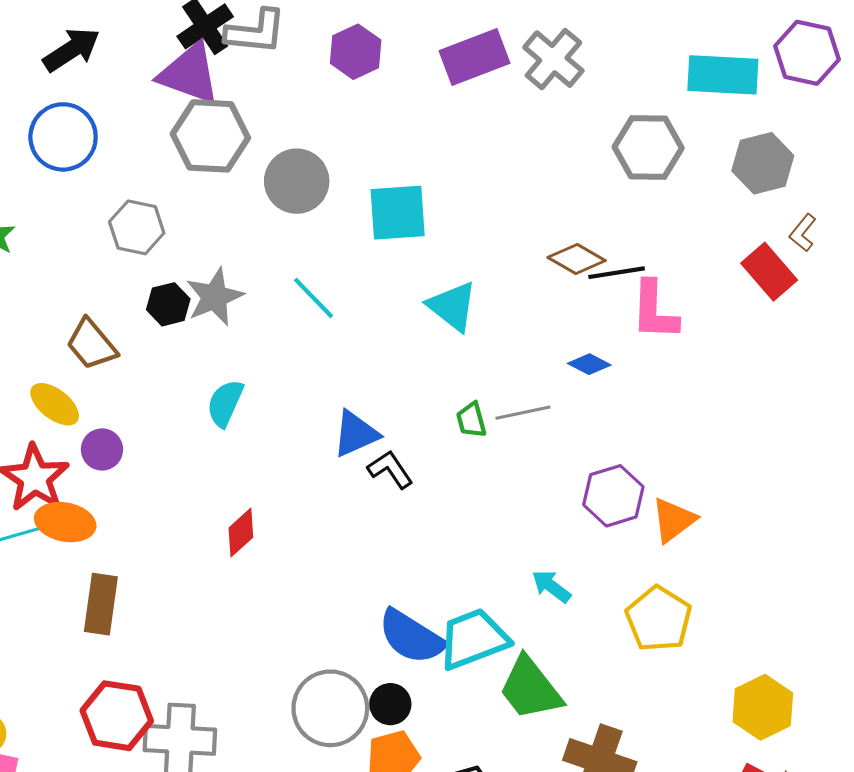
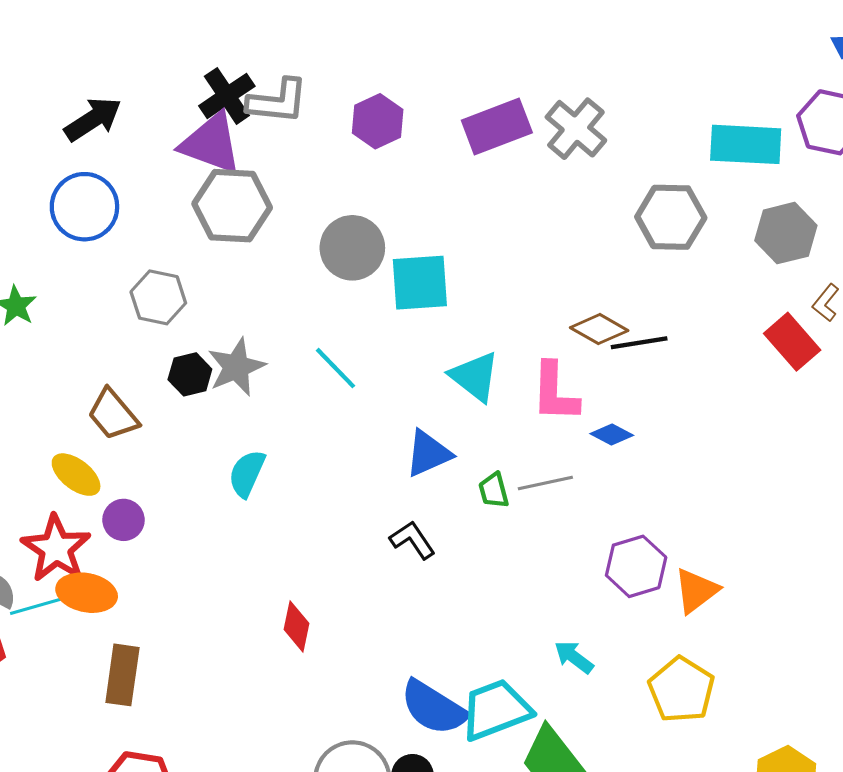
gray circle: (297, 181) -> (352, 248), moved
pink L-shape: (654, 311) -> (555, 392), moved
blue triangle: (356, 434) -> (428, 453), moved
red diamond: (241, 533) -> (296, 626), moved, turned -36

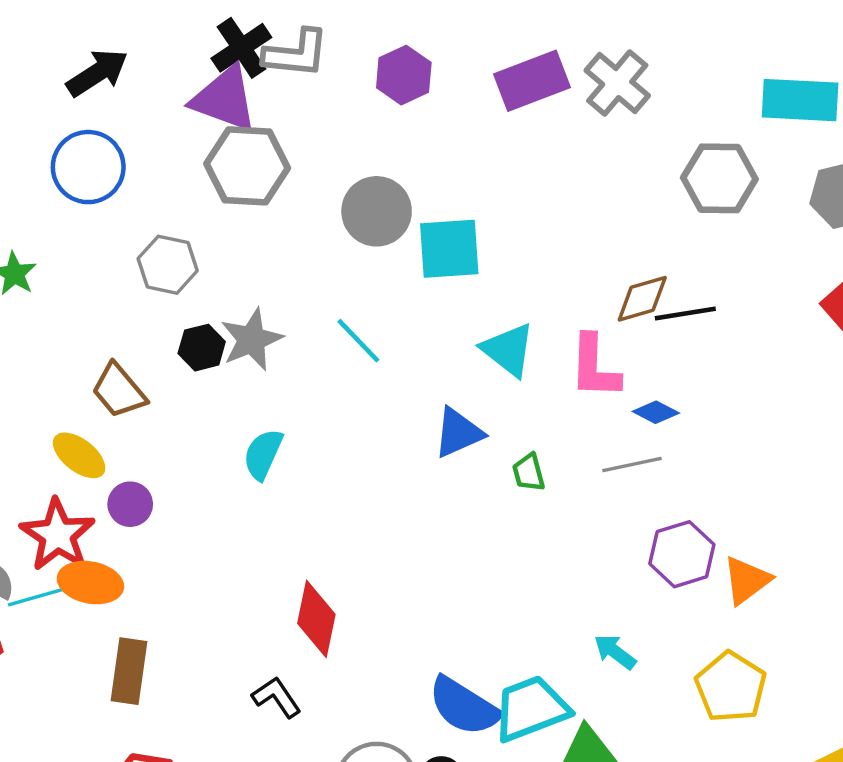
brown diamond: (599, 329) -> (642, 299), turned -46
gray line: (545, 483) -> (632, 464), moved
black L-shape: (412, 540) -> (277, 697), moved
red diamond: (296, 626) -> (316, 619), size x1.4

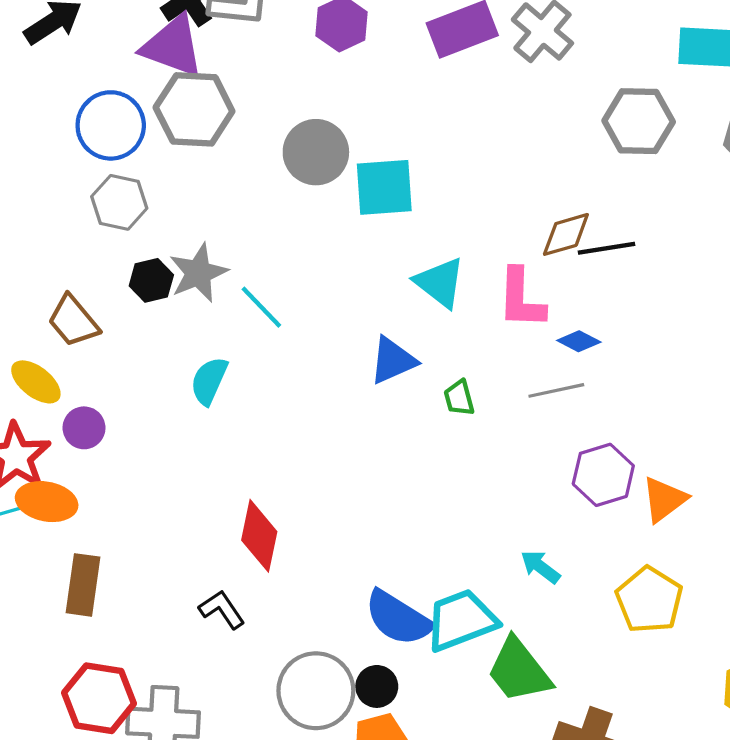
blue circle: (88, 167) -> (111, 125), moved
cyan line: (358, 341) -> (261, 307), moved

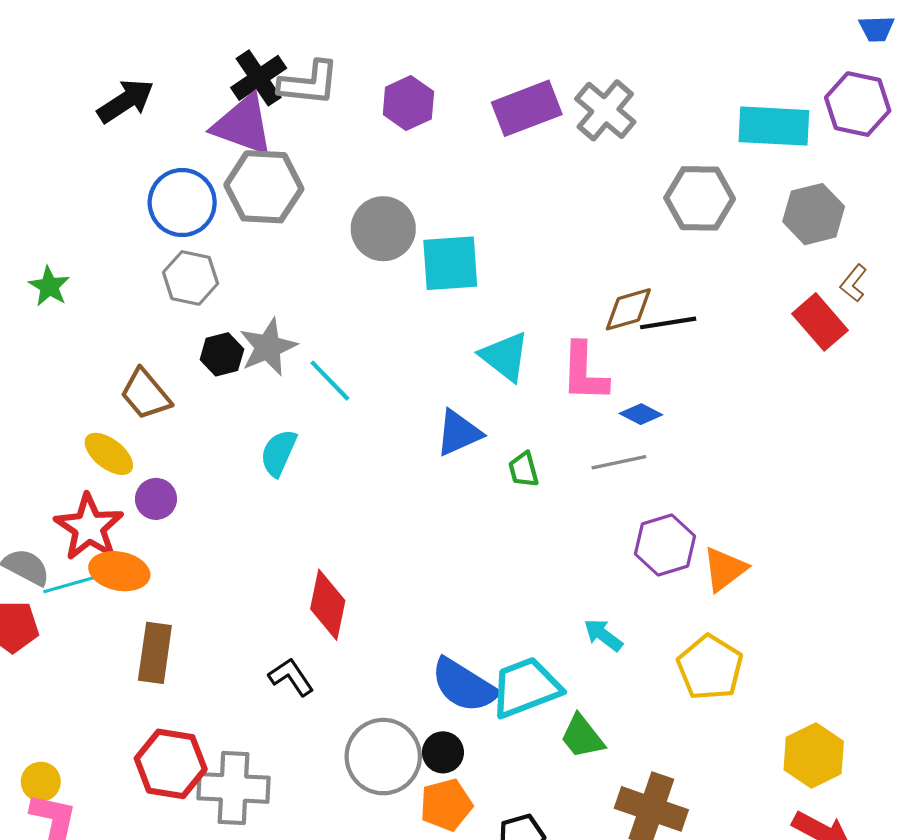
green trapezoid: (519, 670) -> (582, 737), size x0.7

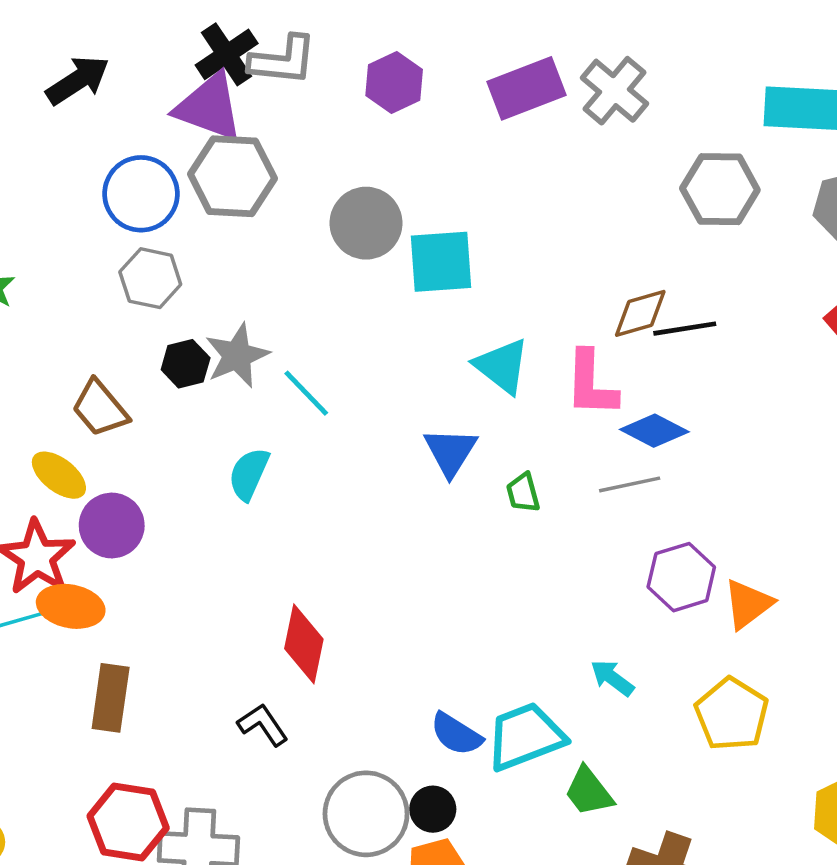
blue diamond: (641, 414) -> (654, 431), size x1.4
blue triangle: (459, 433) -> (450, 452), turned -34
purple circle: (156, 499) -> (112, 525), size x1.4
blue semicircle: (464, 685) -> (456, 734), size x0.7

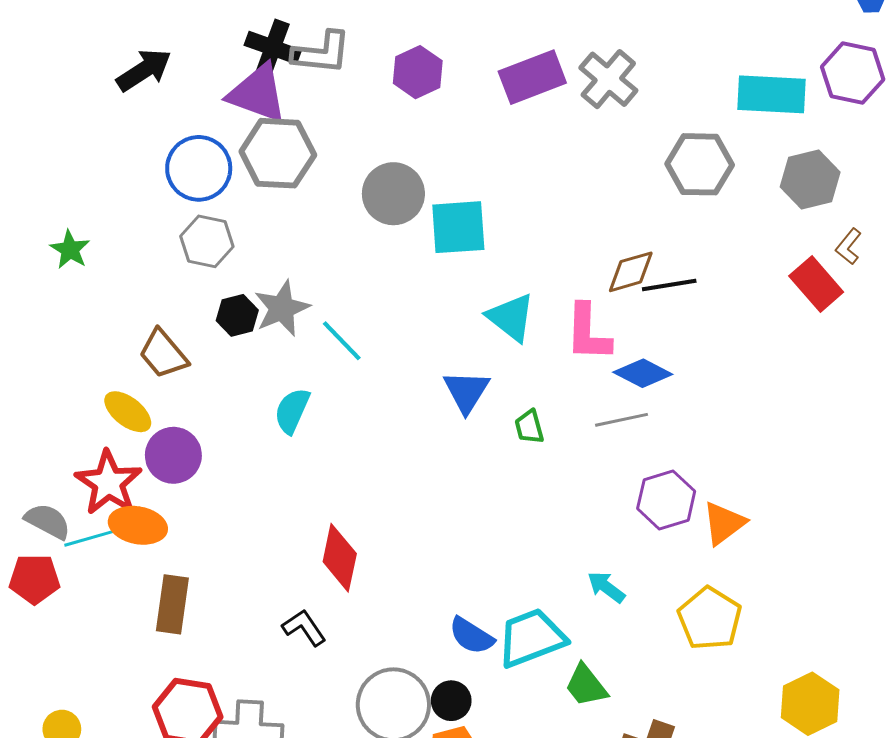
black cross: (227, 54) -> (273, 48), turned -36

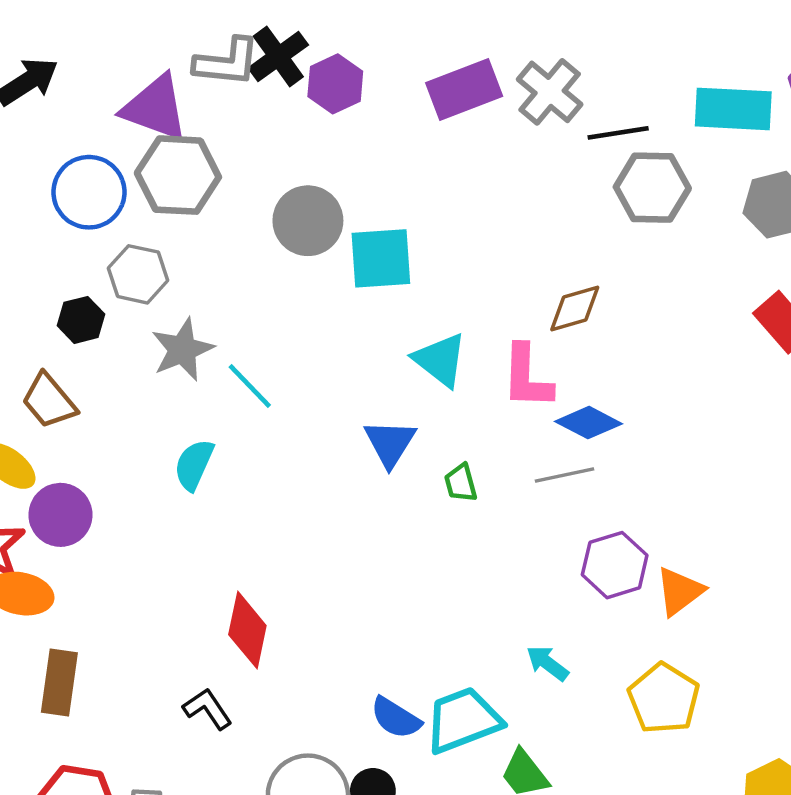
black cross: (273, 48) -> (278, 56), moved, turned 34
gray hexagon: (207, 241) -> (138, 274), moved
black line: (669, 285) -> (618, 133), moved
black hexagon: (237, 315) -> (81, 320), moved

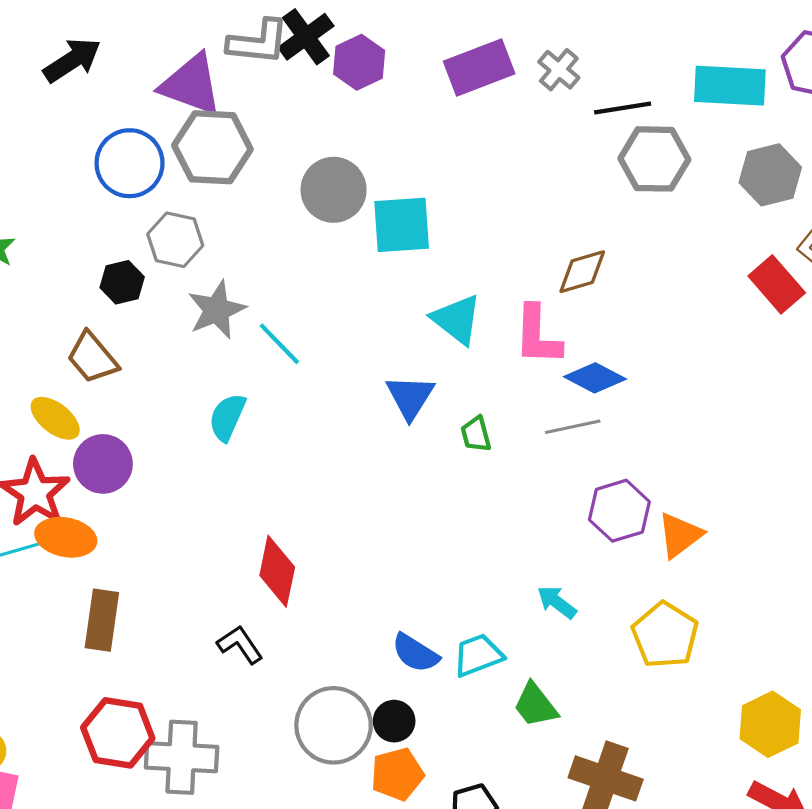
gray cross: (550, 92) -> (559, 70), size x0.7
cyan trapezoid: (463, 720) -> (478, 655), size x0.7

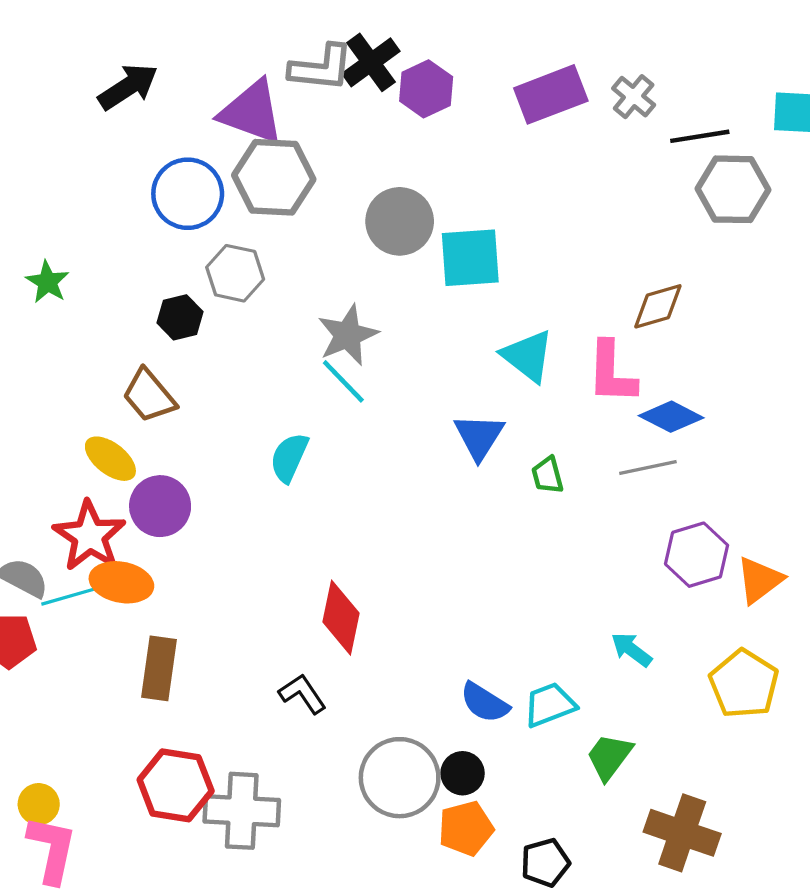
gray star: (217, 310) -> (348, 335), moved
green trapezoid: (535, 705) -> (609, 757), turned 75

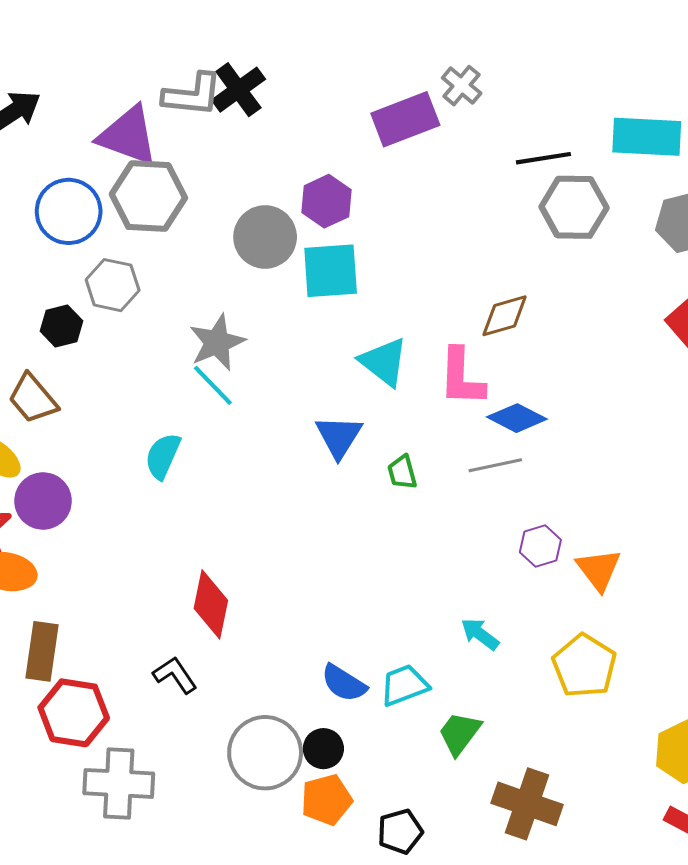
purple hexagon: (426, 89) -> (326, 201), moved
gray cross: (634, 97) -> (462, 86), moved
purple hexagon: (697, 555) -> (540, 546), size x0.7
orange triangle: (759, 580) -> (599, 570), turned -30
red hexagon: (176, 785) -> (74, 713), moved

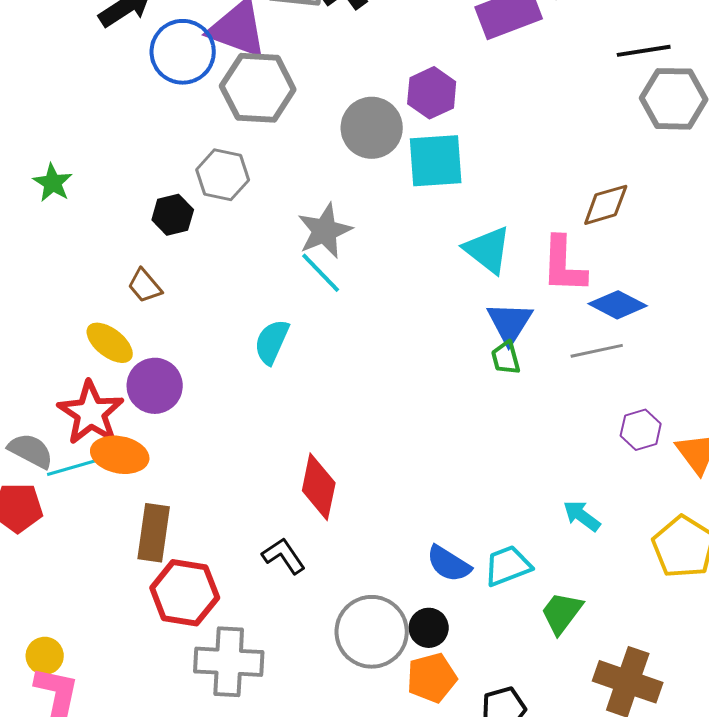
blue circle: (69, 211) -> (183, 52), moved
brown trapezoid: (33, 399) -> (145, 286), size x0.7
blue triangle: (339, 437) -> (510, 323), moved

